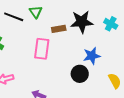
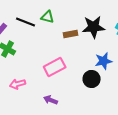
green triangle: (36, 12) -> (48, 17), turned -40
pink rectangle: (42, 49) -> (55, 67), moved, turned 55

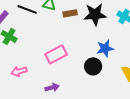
brown rectangle: (71, 34) -> (70, 13), moved
purple arrow: (51, 100) -> (52, 87), turned 144

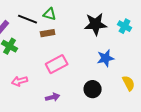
brown rectangle: (70, 13) -> (48, 33), moved
black circle: (93, 66) -> (93, 89), moved

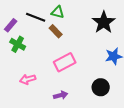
black star: (96, 24) -> (104, 22), turned -30
brown rectangle: (48, 33) -> (56, 31), turned 56

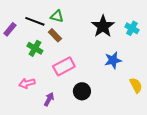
green cross: (18, 44) -> (35, 48), moved
black circle: (101, 87) -> (82, 91), moved
purple arrow: (61, 95) -> (49, 99), moved, turned -48

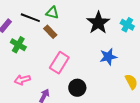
green cross: (35, 48) -> (18, 45), moved
pink rectangle: (64, 66) -> (59, 63), turned -30

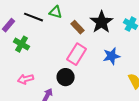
brown rectangle: (50, 32) -> (78, 27), moved
pink rectangle: (59, 63) -> (77, 54), moved
black circle: (77, 88) -> (66, 77), moved

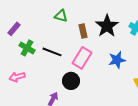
black line: (34, 17) -> (52, 52), moved
brown rectangle: (78, 27) -> (83, 31), turned 32
pink arrow: (26, 79) -> (17, 77), moved

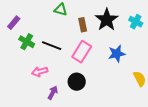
pink arrow: (17, 77) -> (40, 72), moved
black circle: (71, 81) -> (77, 82), moved

